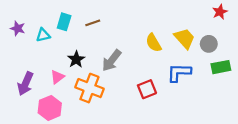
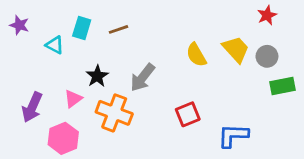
red star: (220, 12) -> (267, 15), moved
purple star: (18, 28) -> (19, 25), moved
cyan triangle: (43, 35) -> (55, 45), turned 40
blue L-shape: (179, 73) -> (233, 136), moved

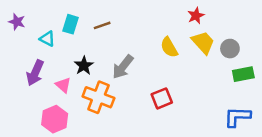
red star: (267, 15) -> (196, 16), moved
pink triangle: (73, 99) -> (63, 85), turned -42
purple arrow: (32, 107) -> (35, 73), moved
blue L-shape: (233, 136) -> (237, 117), moved

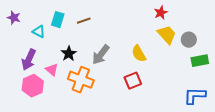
yellow semicircle: (169, 47) -> (139, 54), moved
pink hexagon: (55, 119) -> (33, 86), moved

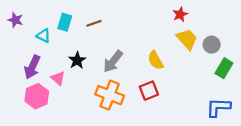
green rectangle: (200, 61) -> (224, 68), turned -48
orange cross: (81, 80) -> (110, 95), moved

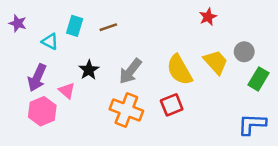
yellow trapezoid: (187, 39) -> (216, 62), moved
yellow semicircle: (156, 60) -> (179, 70), size x1.4

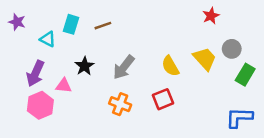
red star: (208, 17) -> (211, 16), moved
yellow semicircle: (179, 70) -> (170, 66), size x0.7
pink triangle: (67, 91) -> (64, 86), turned -35
orange cross: (126, 110) -> (120, 104), size x0.7

